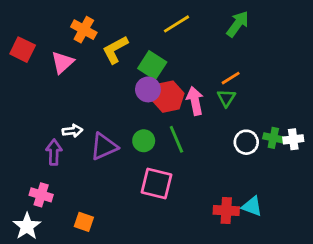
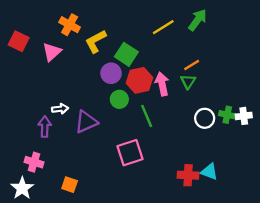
yellow line: (176, 24) -> (163, 27), moved
purple circle: (148, 89) -> (111, 73), moved
green circle: (144, 141) -> (119, 99), moved
pink square: (156, 183) -> (130, 153), turned -32

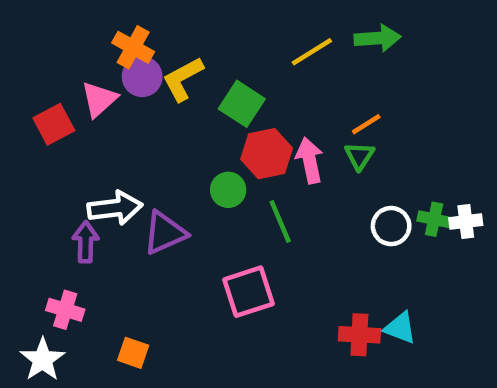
green arrow: (198, 20) -> (378, 38), turned 50
red square: (19, 41) -> (54, 124), moved, turned 36
purple circle: (111, 73) -> (142, 77), moved
white arrow: (60, 109) -> (115, 208), size x1.6

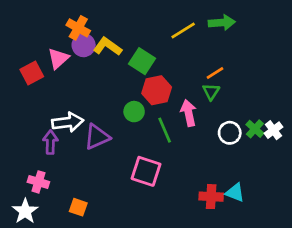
yellow L-shape: (183, 79) -> (107, 46), turned 64
pink arrow: (310, 160) -> (188, 113), moved
green cross: (434, 219) -> (255, 129), turned 30
white cross: (466, 222) -> (273, 130), turned -30
pink square: (248, 292) -> (146, 171), turned 36

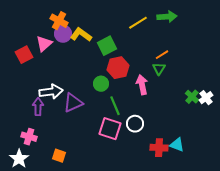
green square: (142, 61) -> (107, 46), turned 30
green line: (165, 130) -> (115, 106), moved
white circle: (230, 133) -> (135, 124), moved

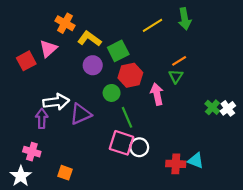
green arrow: (167, 17) -> (185, 19), turned 84
purple circle: (63, 34) -> (93, 65), moved
white circle: (135, 124) -> (139, 147), moved

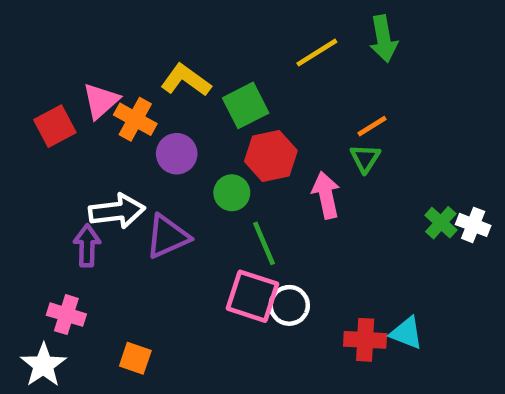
orange cross: (65, 23) -> (135, 119), moved
purple circle: (93, 65) -> (177, 154), moved
white cross: (228, 108) -> (473, 225), turned -32

